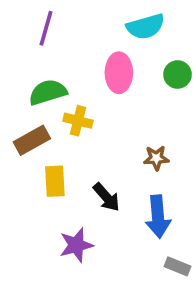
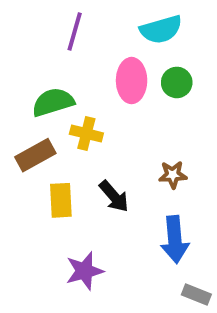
purple line: (46, 28) -> (75, 31), moved
green circle: (178, 74) -> (177, 82), moved
black arrow: (106, 197) -> (114, 196), moved

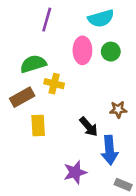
brown star: (173, 175) -> (118, 109), moved
black arrow: (114, 196) -> (89, 127), moved
purple star: (84, 271) -> (75, 172), moved

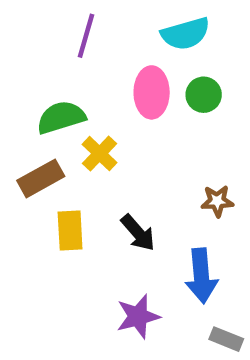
yellow cross: (54, 84) -> (100, 154), turned 30
black arrow: (89, 127) -> (138, 233), moved

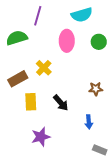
green circle: (204, 95) -> (99, 42), moved
green semicircle: (61, 117) -> (17, 38), moved
blue arrow: (201, 276) -> (89, 122), size x0.6
purple star: (138, 316) -> (41, 137), moved

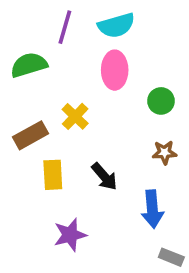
cyan semicircle: (82, 15) -> (116, 25), moved
green circle: (99, 42) -> (161, 101), moved
blue arrow: (89, 122) -> (152, 209), size x1.5

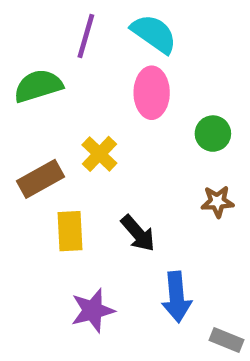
cyan semicircle: (116, 25) -> (154, 34), turned -129
blue arrow: (152, 209) -> (177, 297), moved

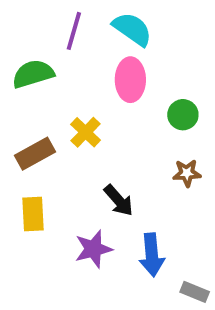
yellow rectangle: (70, 231) -> (33, 214), moved
purple star: (93, 311) -> (93, 249), moved

